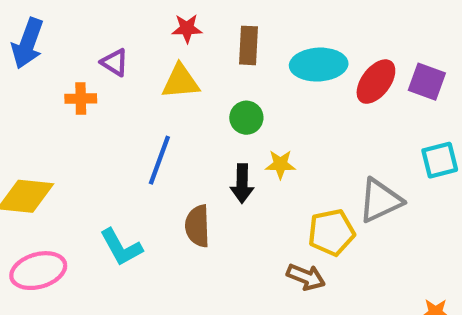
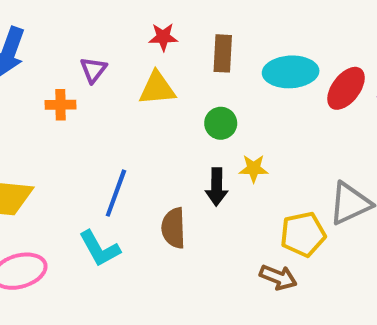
purple triangle: (115, 62) -> (93, 70), turned 36
blue line: (159, 160) -> (116, 193), moved

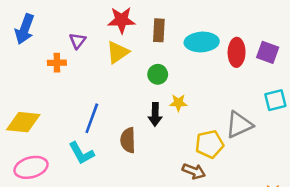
red star: (163, 37) -> (122, 20), size x1.5
yellow triangle: (157, 88) -> (118, 52), turned -30
red ellipse: (346, 88) -> (237, 52), turned -36

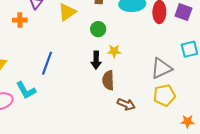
brown semicircle: (128, 140) -> (108, 80), moved
yellow pentagon: (209, 144) -> (164, 95), moved
cyan L-shape: (81, 153) -> (26, 90), moved

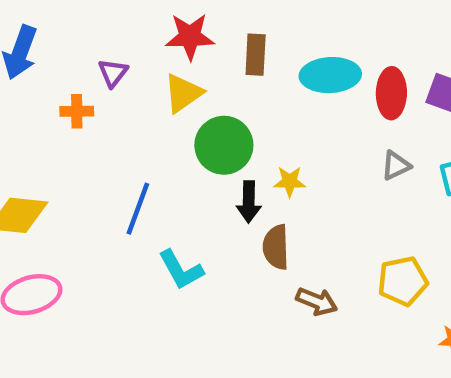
green circle: (98, 29) -> (224, 145), moved, size x1.6
gray triangle: (161, 68) -> (396, 166), moved, size x0.6
cyan L-shape: (26, 90) -> (181, 270), moved

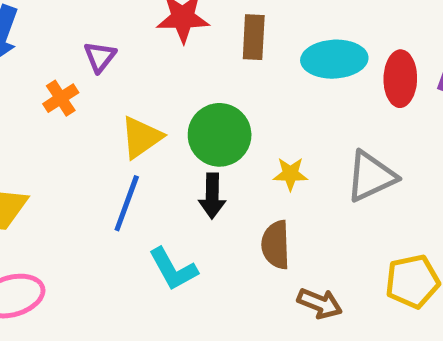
yellow triangle: (183, 93) -> (141, 137), moved
orange cross: (77, 111) -> (61, 98), turned -32
gray triangle: (396, 166) -> (371, 176), moved, size x1.6
black arrow: (249, 202) -> (212, 196), moved

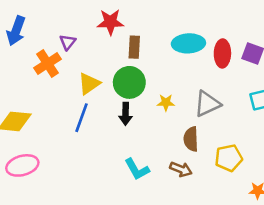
brown rectangle: (254, 37) -> (134, 47), moved
orange cross: (61, 98) -> (48, 64), size x1.5
brown semicircle: (276, 245) -> (191, 139), moved
cyan L-shape: (173, 269) -> (137, 169), moved

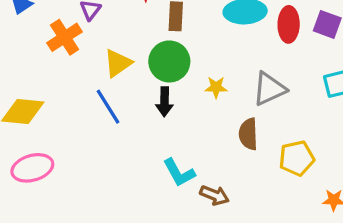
blue line: (81, 118) -> (108, 107), turned -52
brown arrow: (181, 169) -> (214, 195), moved

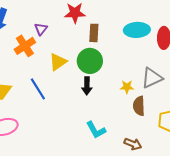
yellow star: (216, 87) -> (127, 87), moved
blue line: (108, 107) -> (38, 89), moved
brown arrow: (214, 195) -> (133, 144), moved

